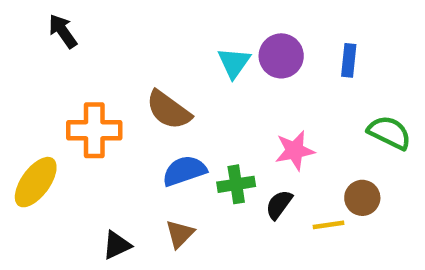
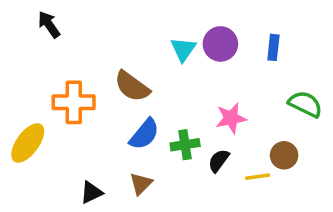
blue semicircle: (184, 171) -> (144, 134), turned 148

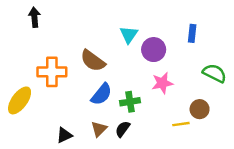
black arrow: (49, 25) -> (34, 17), turned 30
purple circle: (220, 44) -> (154, 50), moved
black semicircle: (219, 161) -> (123, 129), moved

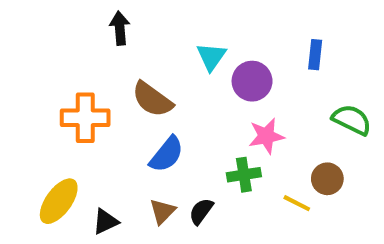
black arrow: (34, 17) -> (120, 28), moved
yellow ellipse: (20, 100) -> (59, 201), moved
green cross: (130, 102) -> (244, 175), moved
yellow line: (181, 124) -> (297, 203), turned 35

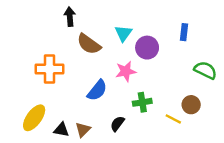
brown semicircle: (152, 99) -> (89, 44), moved
pink star: (266, 136) -> (126, 71), moved
brown triangle: (162, 211) -> (83, 130), moved
black triangle: (106, 222) -> (61, 130), turned 35

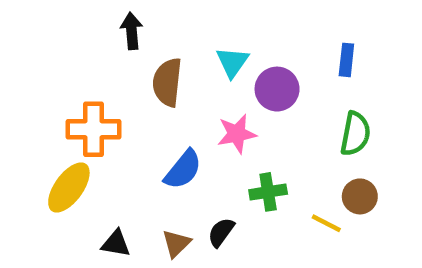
brown semicircle: (89, 44) -> (167, 82), turned 60
green semicircle: (205, 70) -> (355, 134), moved, turned 75
yellow ellipse: (34, 118) -> (69, 187), moved
brown triangle: (83, 130) -> (176, 243), moved

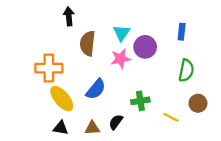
pink star: (237, 134) -> (120, 59), moved
yellow ellipse: (69, 187) -> (62, 99), moved, turned -76
brown circle: (360, 196) -> (198, 103), moved
brown triangle: (176, 243) -> (92, 128), turned 42

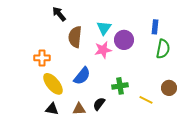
black arrow: (69, 16) -> (59, 14), turned -35
orange cross: (49, 68) -> (42, 58), size x0.7
green semicircle: (186, 70) -> (163, 49), moved

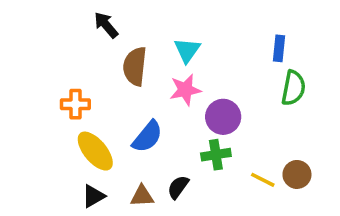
purple circle: (124, 40) -> (223, 117), moved
brown circle: (169, 88) -> (297, 174), moved
black triangle: (52, 109) -> (93, 196), turned -40

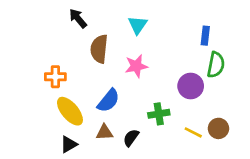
cyan triangle: (187, 50) -> (138, 25), moved
purple circle: (223, 117) -> (191, 86), moved
brown triangle: (142, 196) -> (104, 132), moved

